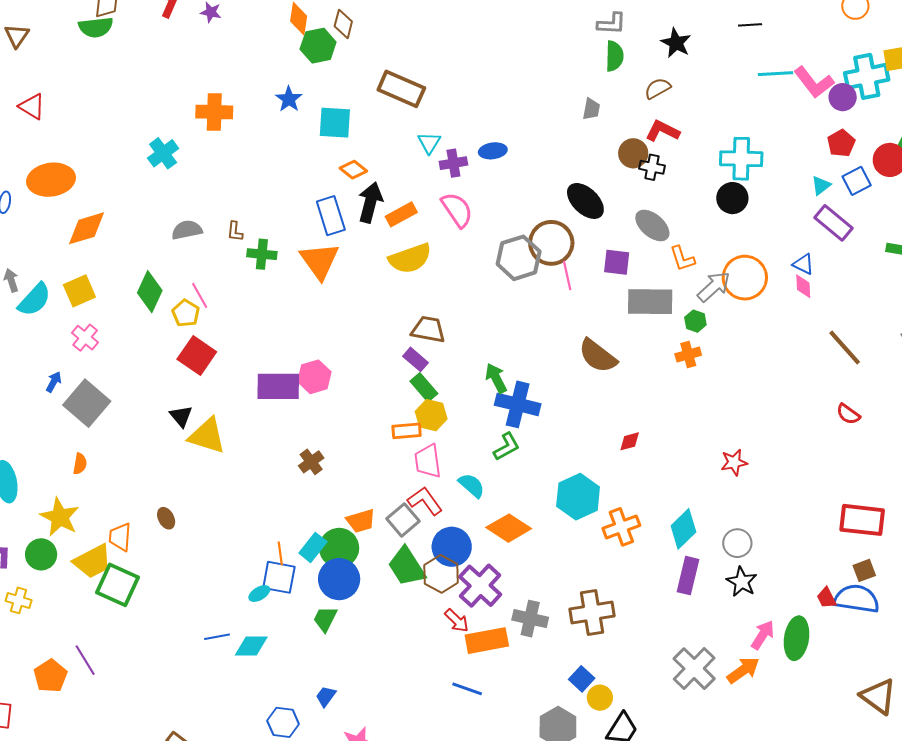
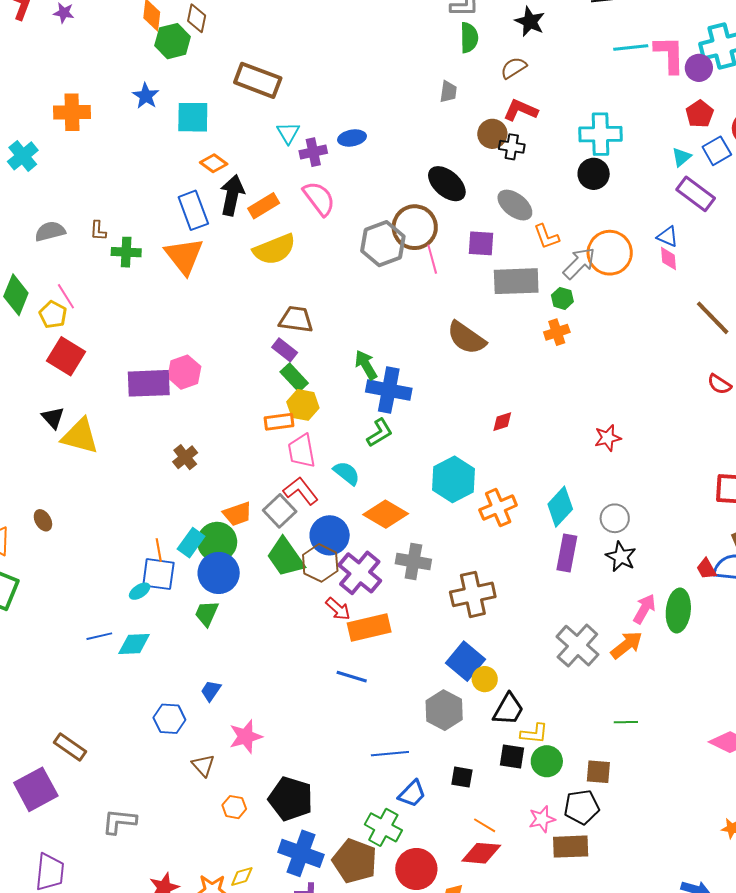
pink L-shape: (814, 82) -> (669, 54), turned -141
gray cross: (530, 619) -> (413, 561), moved
blue square: (582, 679) -> (466, 661), size x1.5

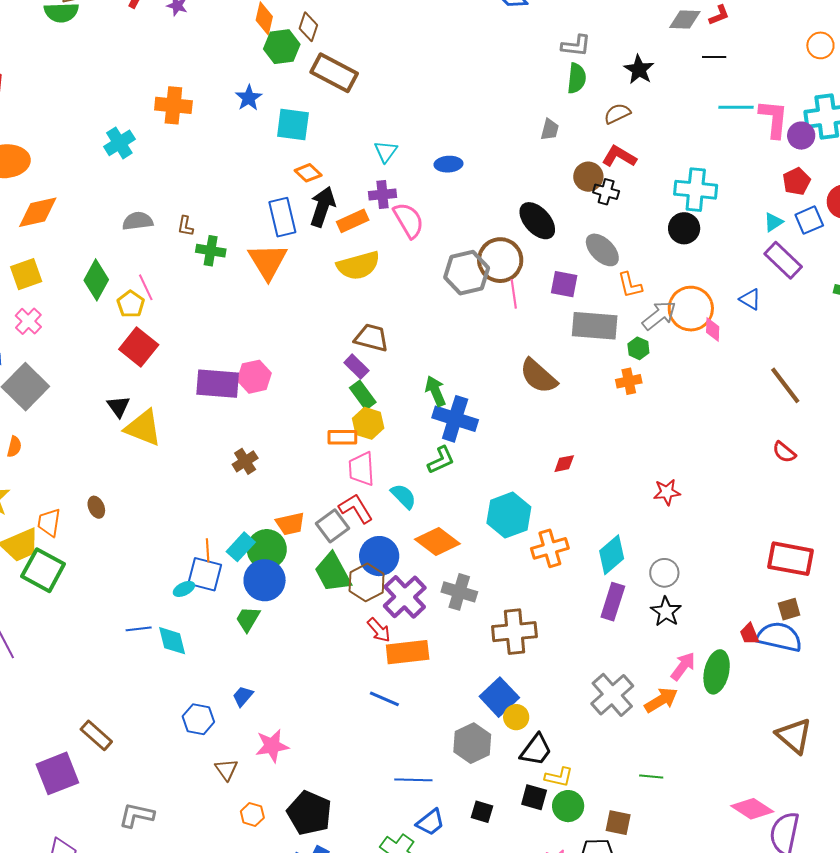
brown rectangle: (258, 80) -> (334, 73), moved
purple cross: (313, 152) -> (382, 195), moved
pink diamond: (668, 259) -> (713, 329), moved
cyan diamond: (134, 644) -> (172, 641), turned 72

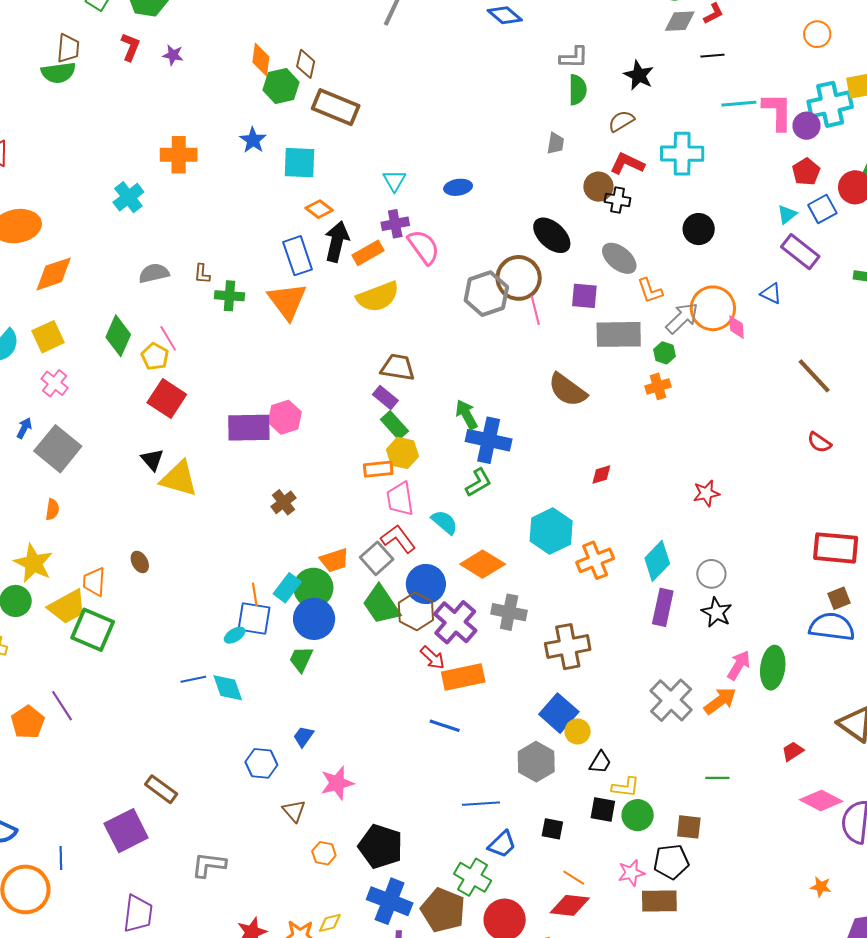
cyan cross: (696, 190) -> (682, 154), moved
red trapezoid: (749, 634) -> (793, 751), moved, turned 85
black trapezoid: (536, 750) -> (600, 762), size x0.7

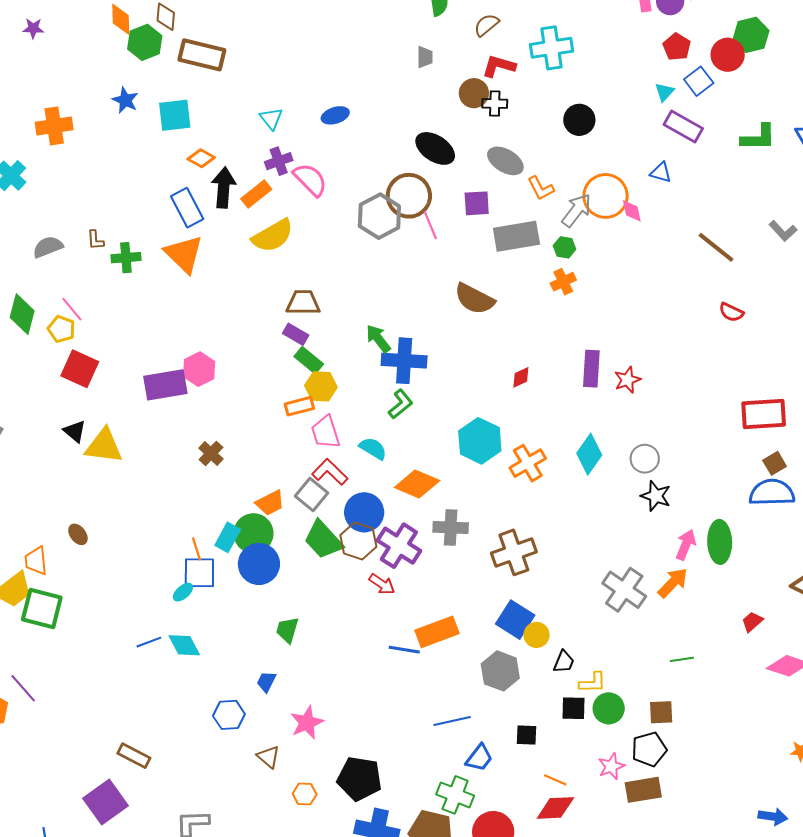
purple rectangle: (663, 607) -> (591, 369), moved
green trapezoid: (301, 659) -> (287, 630), moved
orange rectangle: (463, 677) -> (437, 632), moved

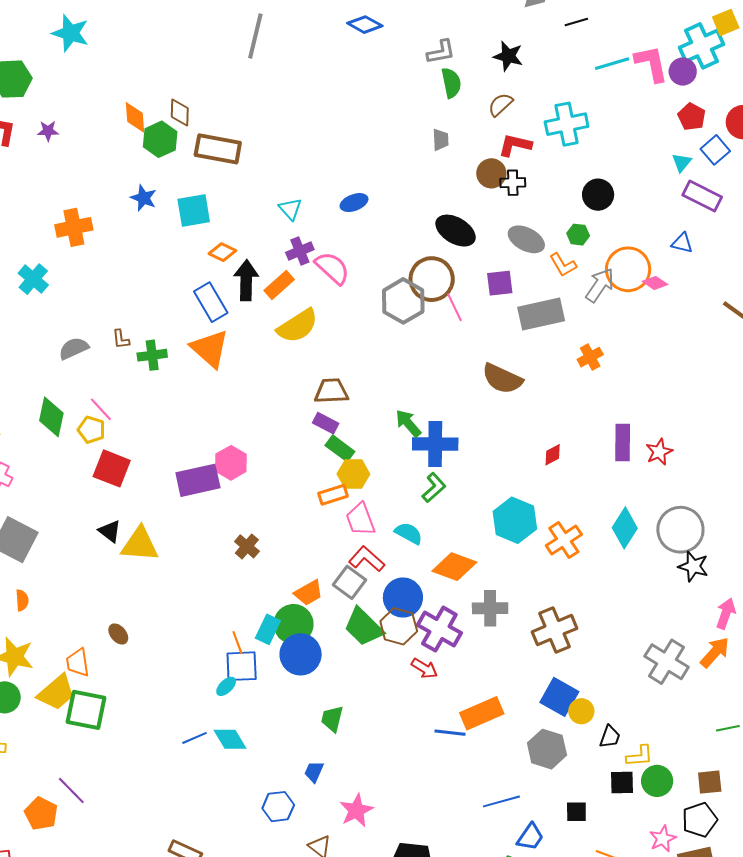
pink diamond: (632, 211) -> (655, 283), turned -40
green hexagon: (565, 247) -> (578, 235), moved
gray circle: (645, 459) -> (680, 530), size x1.6

